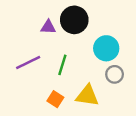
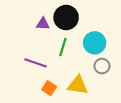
purple line: (28, 62) -> (35, 63), moved, turned 45
green line: (62, 65) -> (63, 47), moved

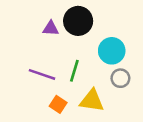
green line: (63, 47) -> (74, 71), moved

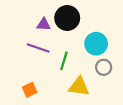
purple line: (42, 74) -> (38, 48), moved
orange square: (58, 104) -> (30, 90), moved, turned 32

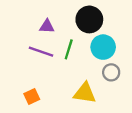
black circle: (67, 18) -> (89, 19), moved
green line: (64, 61) -> (69, 49), moved

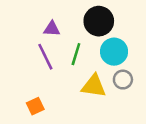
purple line: (41, 52) -> (45, 57), turned 45
yellow triangle: (85, 93) -> (94, 86), moved

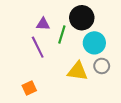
green line: (76, 54) -> (62, 35), moved

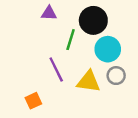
purple triangle: (43, 24) -> (49, 13), moved
purple line: (38, 47) -> (56, 70), moved

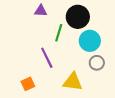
yellow triangle: (89, 82) -> (73, 82), moved

